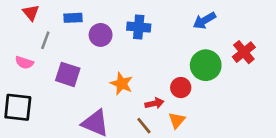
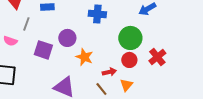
purple circle: (101, 35) -> (67, 38), moved
red cross: (244, 52) -> (157, 57), moved
green circle: (206, 65) -> (130, 38), moved

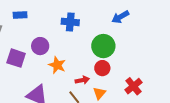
red cross: (157, 57) -> (133, 86), moved

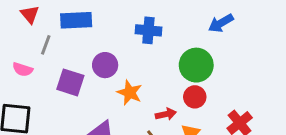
blue rectangle: (20, 15) -> (76, 20), size x1.5

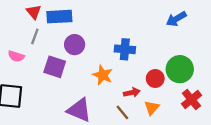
red triangle: (30, 14) -> (34, 12), moved
blue cross: (148, 30) -> (125, 49), moved
purple circle: (105, 65) -> (75, 45), moved
green circle: (196, 65) -> (180, 69), moved

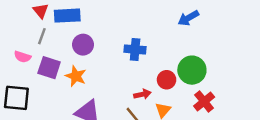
purple square: (55, 67) -> (49, 68), moved
orange star: (103, 75) -> (76, 76), moved

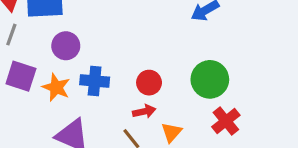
blue cross: (135, 49) -> (95, 81), moved
red circle: (167, 80) -> (149, 83), moved

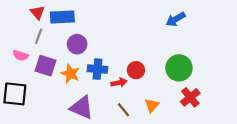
red arrow: (144, 111) -> (119, 83), moved

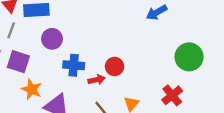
green circle: (179, 68) -> (189, 57), moved
orange star: (70, 74) -> (32, 89), moved

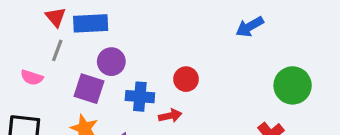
purple square: (18, 62) -> (89, 89), moved
red circle: (115, 66) -> (186, 79), moved

